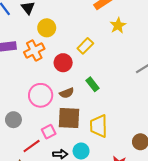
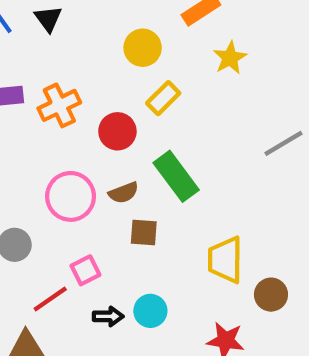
yellow circle: (47, 28) -> (143, 48), moved
green rectangle: (92, 84) -> (176, 176), size x1.6
brown square: (69, 118) -> (144, 232), moved, size x0.6
yellow trapezoid: (99, 126) -> (225, 260), moved

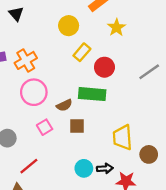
red circle: (117, 131) -> (104, 67), moved
green rectangle: (176, 176) -> (92, 94), turned -44
pink circle: (71, 196) -> (34, 92), moved
pink square: (85, 270) -> (45, 127), moved
black arrow: (108, 316) -> (105, 168), moved

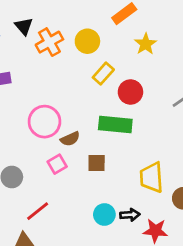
orange cross: (26, 60) -> (49, 42), moved
brown semicircle: (64, 105) -> (70, 139), moved

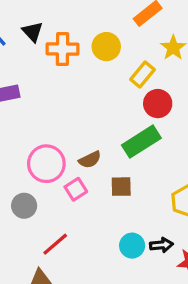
orange cross: (49, 42) -> (62, 49), turned 32
yellow rectangle: (103, 74) -> (142, 75), moved
pink circle: (44, 122) -> (46, 164), moved
green rectangle: (115, 125) -> (141, 142), turned -36

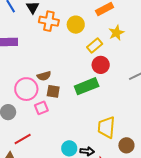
brown semicircle: (90, 160) -> (44, 76), moved
brown square: (121, 187) -> (53, 91), moved

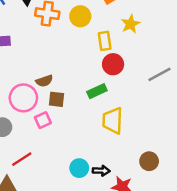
yellow rectangle: (95, 46) -> (105, 41), turned -56
green rectangle: (87, 86) -> (97, 91), size x0.7
yellow trapezoid: (106, 127) -> (113, 121), moved

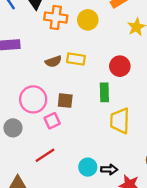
yellow rectangle: (105, 41) -> (76, 59), moved, turned -72
brown semicircle: (44, 81) -> (53, 61), moved
green rectangle: (97, 91) -> (104, 92), turned -66
red line: (22, 159) -> (45, 155), moved

